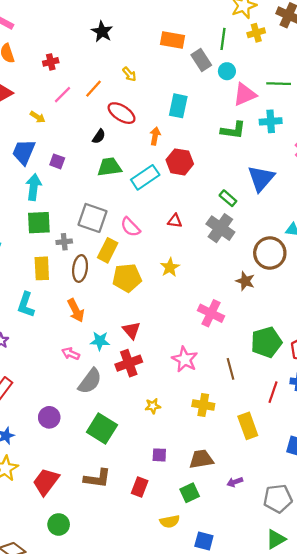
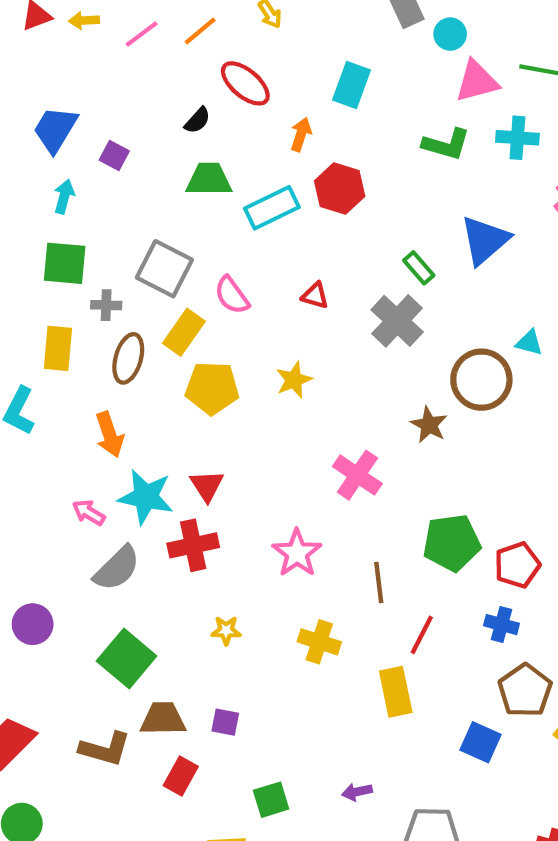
yellow arrow: (38, 117) -> (84, 20), moved, turned 136
cyan arrow: (34, 187) -> (64, 197), size x0.7
cyan star: (100, 341) -> (146, 497), size x1.5
red line: (273, 392) -> (422, 635), moved
brown trapezoid: (201, 459) -> (163, 719), moved

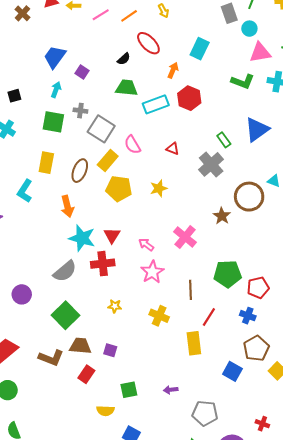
gray cross: (106, 305) -> (80, 111), moved
pink arrow: (89, 513) -> (146, 245), moved

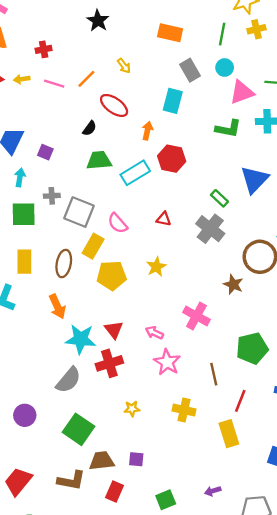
gray rectangle: (229, 13) -> (190, 70), moved
pink line: (101, 15) -> (54, 84), turned 60

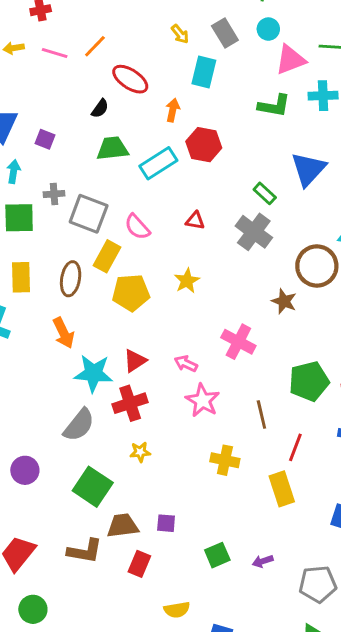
yellow arrow: (124, 66) -> (180, 34), moved
red triangle: (114, 330) -> (135, 361), turned 36
yellow star: (132, 409) -> (140, 452), moved
green square: (166, 500) -> (217, 555), moved

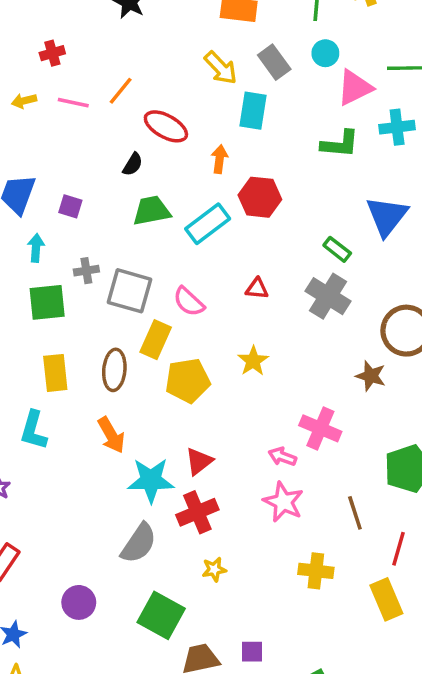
yellow arrow: (180, 34) -> (221, 68), size x1.5
pink arrow: (186, 364) -> (282, 457), moved

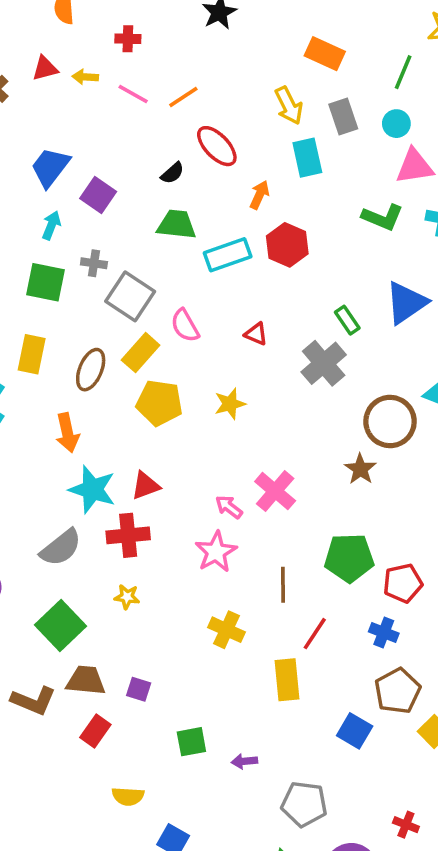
cyan rectangle: (253, 111) -> (307, 158), turned -39
purple square: (70, 206) -> (98, 195), size x1.4
brown star: (371, 376) -> (360, 469), moved

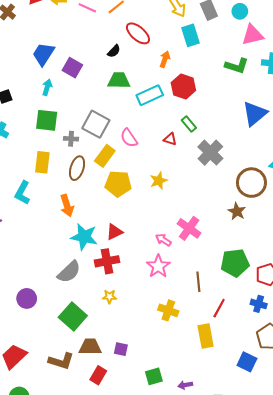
gray cross: (94, 263) -> (71, 139), moved
green rectangle: (347, 320) -> (189, 124), moved

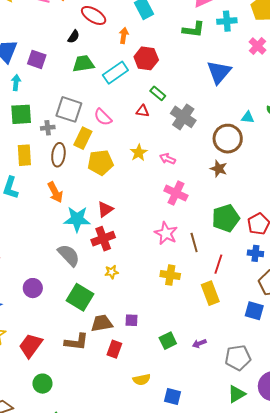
pink arrow: (163, 240) -> (167, 159), moved
pink star: (158, 266) -> (166, 233), moved
gray semicircle: (69, 272) -> (69, 255), turned -80

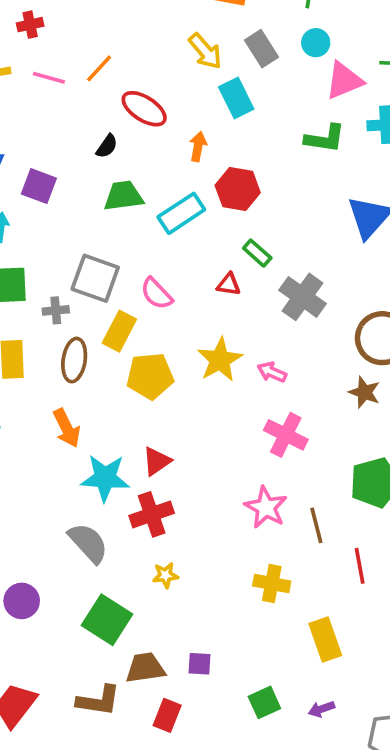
yellow star: (139, 153) -> (220, 360), size x1.4
red line: (218, 264) -> (360, 566), turned -30
yellow rectangle: (210, 293) -> (325, 639), moved

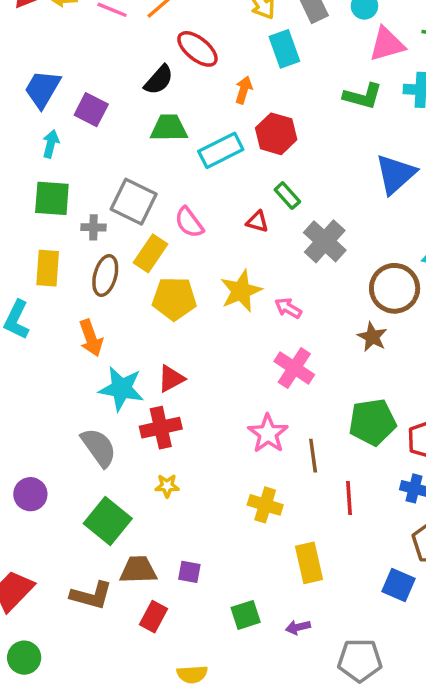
black semicircle: (107, 146) -> (159, 80), size x1.4

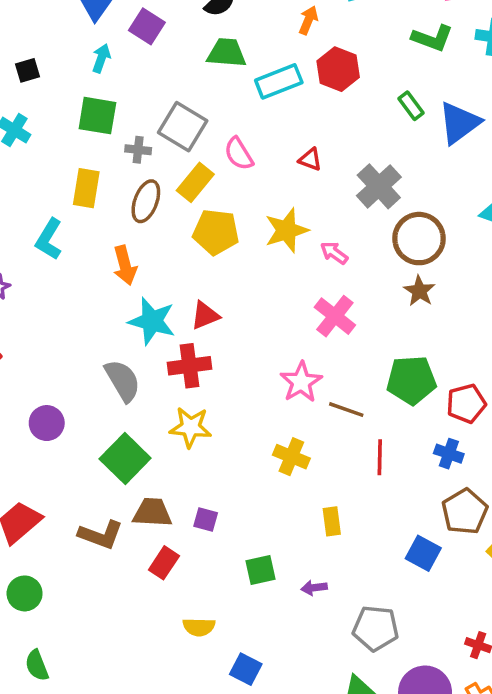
green rectangle: (287, 196) -> (411, 106), moved
brown circle: (395, 288) -> (419, 239), moved
brown line: (313, 456) -> (346, 410), turned -68
yellow star: (167, 486) -> (191, 427), size x1.6
yellow rectangle: (309, 563) -> (332, 521), size x0.7

